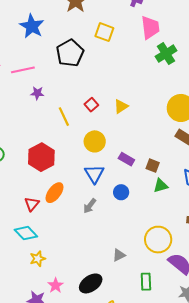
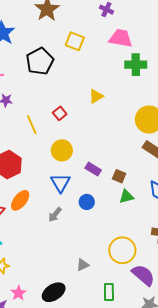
pink trapezoid: (150, 28) -> (121, 38), turned -75
green cross: (166, 54) -> (136, 65), turned 30
yellow triangle: (121, 106) -> (96, 96), moved

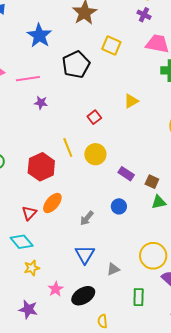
yellow line: (32, 125) -> (68, 148), moved
blue triangle: (60, 183) -> (85, 254), moved
pink star: (18, 293) -> (56, 289), moved

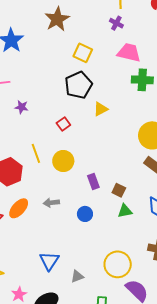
black pentagon: (76, 65) -> (78, 85), moved
purple star: (41, 103) -> (22, 107), moved
purple rectangle: (126, 174) -> (93, 182), turned 35
gray arrow: (87, 218) -> (51, 203), moved, turned 42

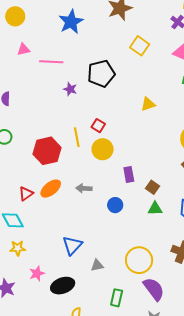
black pentagon: (78, 85) -> (101, 74), moved
red square: (63, 124) -> (98, 126), moved, turned -32

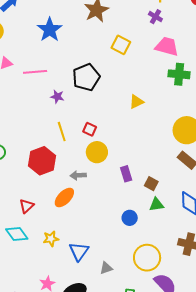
yellow line: (77, 137) -> (62, 132), moved
gray arrow: (84, 188) -> (78, 175), moved
orange ellipse: (51, 189) -> (64, 198), moved
blue circle: (115, 205) -> (130, 218), moved
yellow star: (18, 248) -> (51, 239), moved

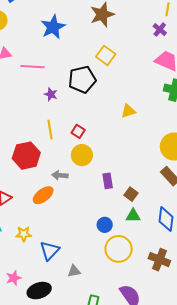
yellow square: (121, 45) -> (106, 55), moved
yellow circle: (147, 258) -> (119, 249), moved

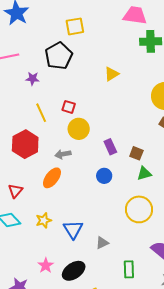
yellow square: (106, 55) -> (75, 26), turned -30
blue circle: (105, 225) -> (104, 176), moved

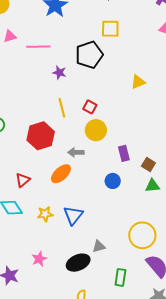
yellow circle: (139, 209) -> (142, 235), moved
blue triangle: (73, 229) -> (73, 215), moved
black ellipse: (74, 271) -> (78, 263), moved

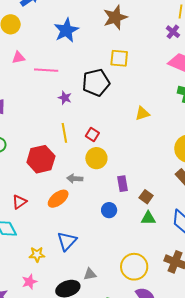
yellow star: (45, 214) -> (37, 254), moved

